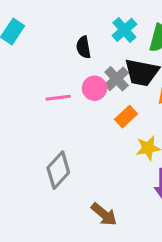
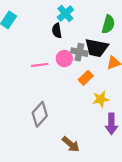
cyan cross: (124, 30) -> (65, 14), moved
gray cross: (117, 79) -> (79, 52), turned -35

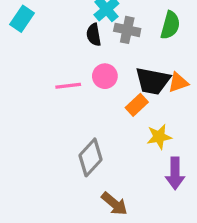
black trapezoid: (96, 48) -> (153, 81), moved
gray cross: (79, 52) -> (127, 30), moved
gray diamond: (40, 114) -> (91, 157), moved

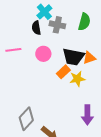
pink line: (68, 86) -> (13, 50), moved
yellow star: (159, 137) -> (77, 79), moved
gray diamond: (91, 157) -> (26, 119), moved

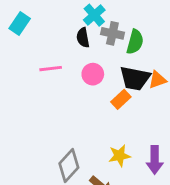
green semicircle: (84, 22) -> (135, 42), moved
yellow star: (77, 79) -> (119, 156), moved

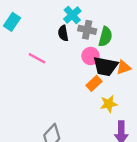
pink line: (51, 69) -> (37, 58), turned 36
pink circle: (93, 74) -> (91, 56), moved
yellow star: (119, 156) -> (109, 104), moved

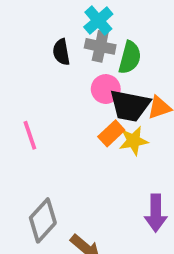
cyan cross: (72, 15) -> (98, 21), moved
pink line: (37, 58) -> (30, 135), moved, turned 42
yellow star: (109, 104) -> (134, 141), moved

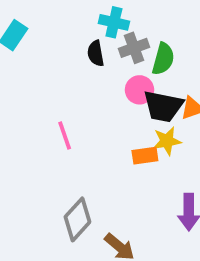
cyan cross: (98, 21) -> (114, 22), moved, turned -36
gray cross: (100, 46) -> (134, 48), turned -32
orange rectangle: (111, 133) -> (145, 156), moved, turned 35

